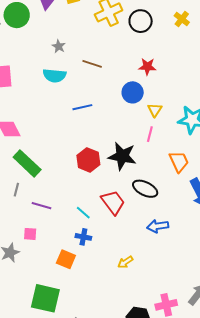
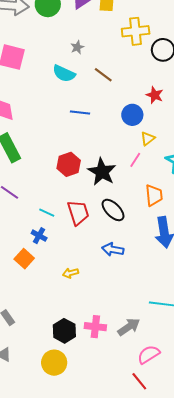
cyan line: (83, 213) -> (47, 213), turned -35
orange square: (66, 259) -> (24, 259), moved

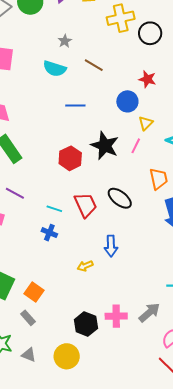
black star: (102, 172) -> (105, 146), moved
blue arrow: (113, 249) -> (111, 246), moved, turned -95
orange square: (24, 259) -> (34, 292), moved
yellow circle: (54, 363) -> (67, 356), moved

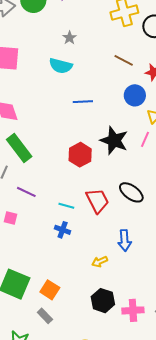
brown line: (94, 65) -> (124, 60), moved
black hexagon: (86, 324) -> (103, 301), moved

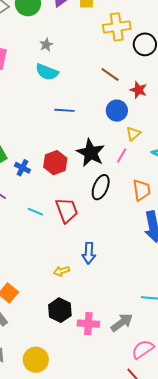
gray star: (70, 38) -> (46, 45), moved
black ellipse: (131, 192) -> (101, 187), moved, turned 70
blue cross: (63, 230) -> (22, 168), moved

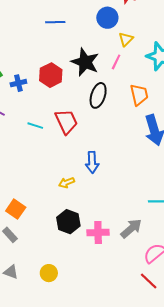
blue cross: (22, 168) -> (18, 83), turned -35
yellow circle: (36, 360) -> (49, 273), size x0.7

